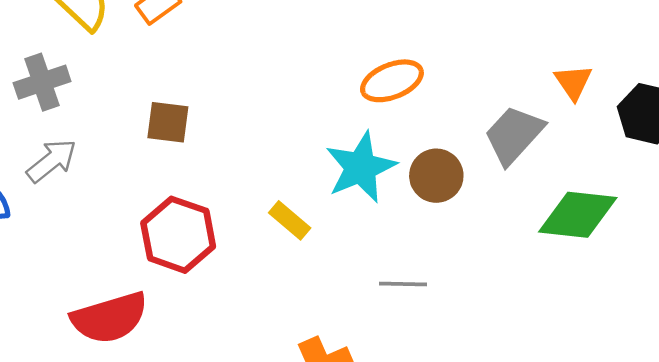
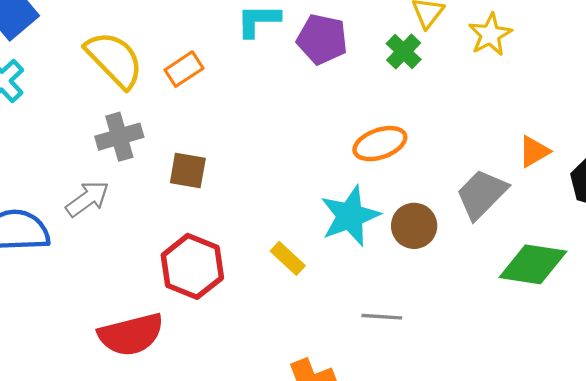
gray cross: (42, 82) -> (119, 137), moved
orange triangle: (573, 82) -> (534, 151), turned 32

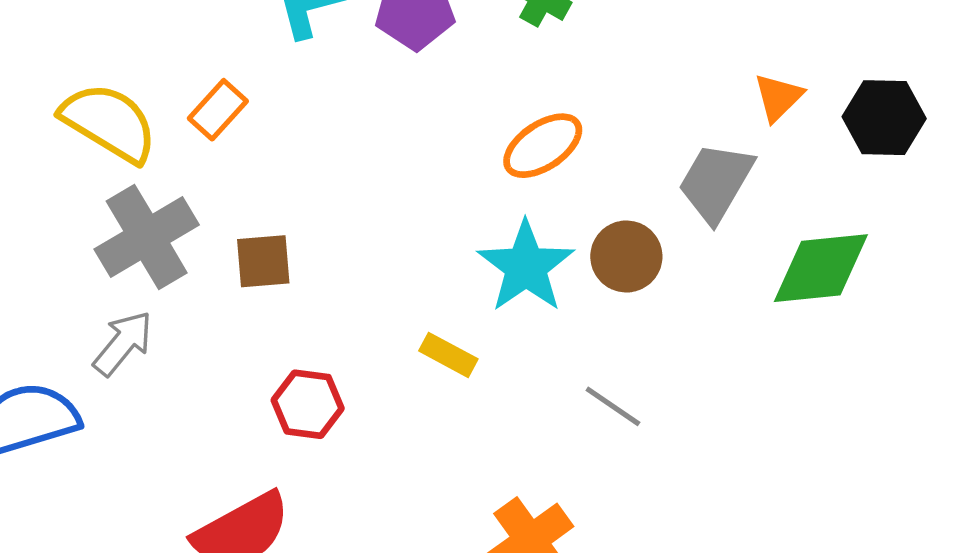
gray cross: (119, 137) -> (147, 237), size x1.4
red hexagon: (192, 266) -> (308, 404), size x0.7
gray line: (382, 317) -> (613, 406), turned 45

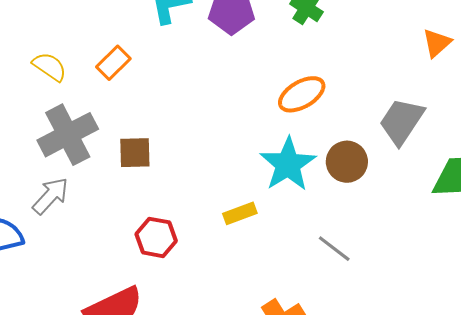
orange triangle: (778, 97) -> (437, 43), moved
yellow semicircle: (109, 122) -> (50, 67), size x0.6
yellow rectangle: (448, 355) -> (240, 213), turned -52

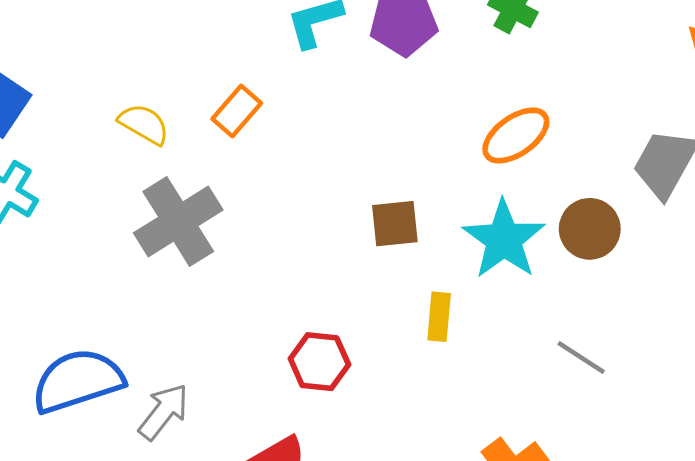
brown square: (135, 153) -> (395, 224), moved
gray arrow: (50, 196) -> (163, 412), moved
yellow rectangle: (240, 213) -> (439, 317), turned -60

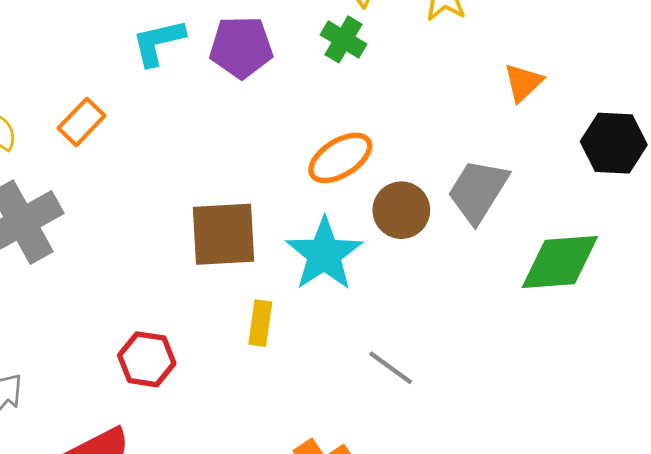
brown square: (395, 224) -> (224, 234), size x1.5
brown circle: (590, 229) -> (401, 210), moved

